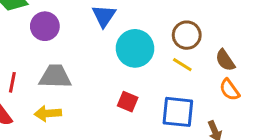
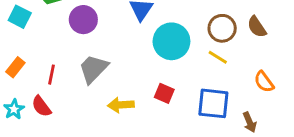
brown semicircle: (225, 60) -> (257, 27), moved
gray trapezoid: (55, 76) -> (93, 69), turned -48
yellow arrow: (48, 113) -> (121, 105), moved

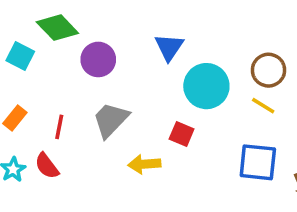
red square: (164, 93) -> (182, 134), moved

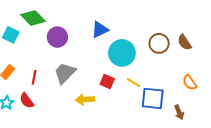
blue triangle: (169, 47) -> (100, 30), turned 30
yellow line: (263, 106) -> (134, 83), moved

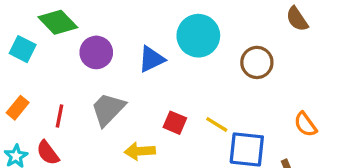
blue triangle: (100, 30) -> (151, 59), moved
brown semicircle: (184, 42) -> (297, 19), moved
cyan circle: (122, 53) -> (198, 36), moved

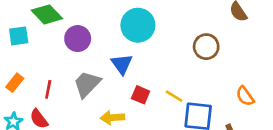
cyan circle: (198, 36) -> (138, 25), moved
cyan square: (23, 49) -> (19, 36), turned -35
blue triangle: (151, 59) -> (122, 64), moved, turned -40

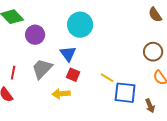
brown circle: (206, 47) -> (153, 52), moved
red square: (141, 95) -> (73, 75), moved

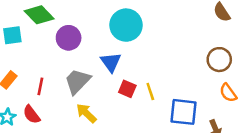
red square: (73, 75) -> (127, 89), moved
yellow line: (107, 78) -> (150, 91), moved, turned 40
yellow arrow: (61, 94) -> (86, 113), moved, turned 48

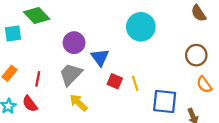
cyan circle: (126, 25) -> (141, 27), moved
purple circle: (69, 38) -> (74, 43), moved

